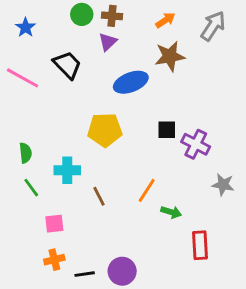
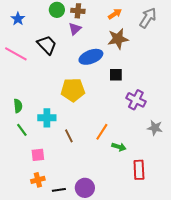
black square: (167, 130) -> (116, 75), moved

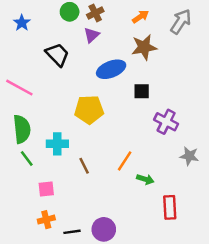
brown cross: (78, 11) -> (95, 13), turned -32
pink line: (16, 54) -> (19, 88), moved
green semicircle: (18, 106) -> (22, 129), size x1.6

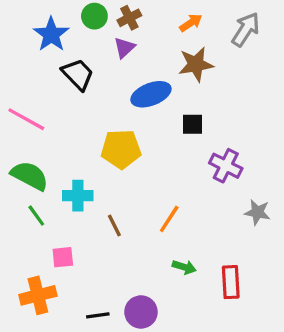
blue star: (22, 23) -> (51, 34), moved, size x1.5
green semicircle: (22, 129) -> (30, 176), turned -56
green arrow: (145, 179) -> (184, 267), moved
orange cross: (46, 220) -> (38, 295), moved, size x1.5

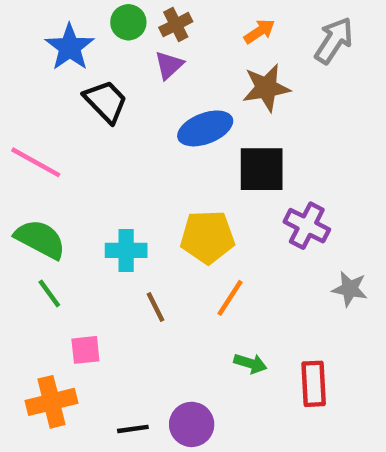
black square: (193, 124) -> (262, 169), size x1.6
yellow pentagon: (121, 149) -> (207, 237), moved
cyan cross: (78, 196) -> (126, 250), moved

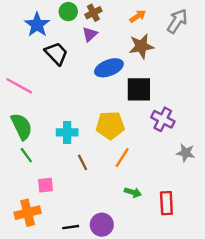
green semicircle: (40, 239) -> (22, 126), turned 36

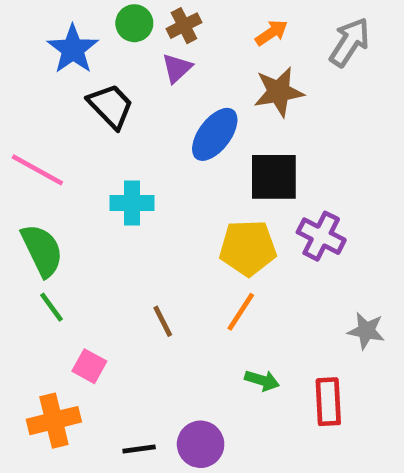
blue ellipse: (109, 68) -> (215, 134), turned -32
yellow pentagon: (110, 125) -> (248, 248), moved
cyan cross: (67, 132) -> (132, 203), moved
gray star: (186, 153) -> (366, 331), moved
pink square: (45, 185) -> (89, 366), turned 35

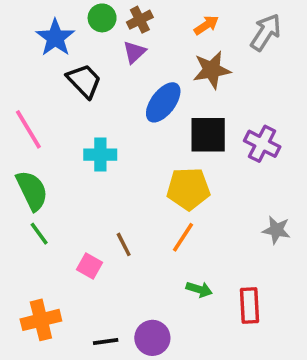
pink line: (37, 170) -> (28, 129), turned 30
purple cross: (321, 236) -> (262, 144), moved
gray star: (366, 331) -> (276, 230), moved
pink square: (89, 366) -> (89, 266), moved

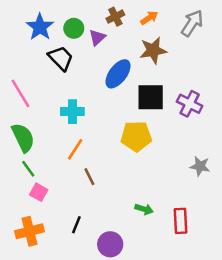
green circle: (102, 18) -> (74, 28), moved
brown cross: (140, 20) -> (115, 17), moved
orange line: (183, 237) -> (75, 149), moved
pink square: (89, 266) -> (39, 192), moved
black line: (106, 341) -> (76, 225), moved, turned -60

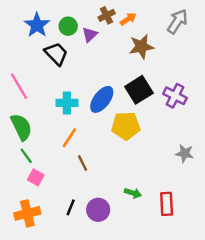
orange arrow: (149, 18) -> (128, 19), moved
blue ellipse: (118, 74) -> (102, 99), moved
black square: (151, 97) -> (139, 90), turned -32
purple circle: (110, 244) -> (98, 210), moved

